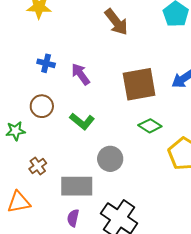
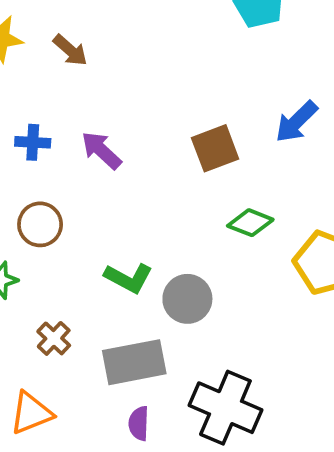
brown arrow: (116, 22) -> (70, 50), moved, size x0.7
brown square: (139, 84) -> (215, 148), size x0.7
green L-shape: (82, 121) -> (129, 278), moved

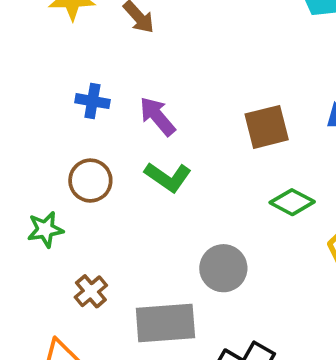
green L-shape: (129, 278) -> (168, 177), moved

